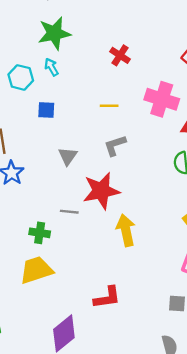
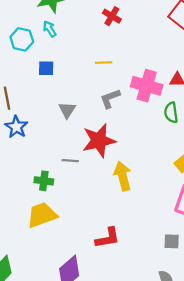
pink cross: (162, 99) -> (147, 86), moved

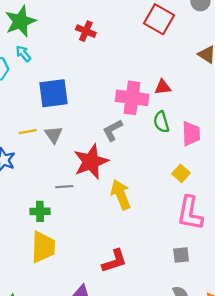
yellow line: (104, 63) -> (28, 132), moved
blue square: (46, 68) -> (54, 93), moved, size x1.8
gray L-shape: (110, 99) -> (113, 130), moved
yellow trapezoid: (42, 215) -> (43, 247), turned 120

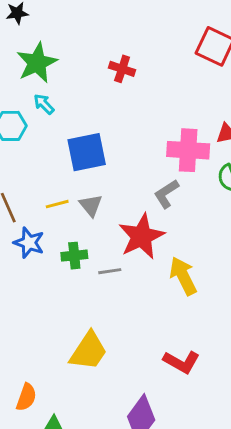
green cross: (40, 211) -> (74, 256), moved
yellow trapezoid: (43, 247) -> (88, 351), turned 36
red L-shape: (114, 261) -> (182, 362), turned 52

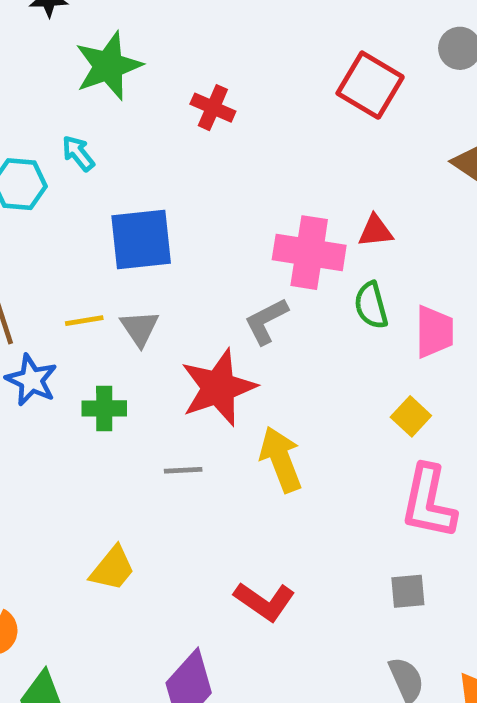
green star: (37, 63) -> (108, 66), moved
gray line: (110, 271) -> (183, 470), moved
yellow trapezoid: (88, 351) -> (113, 569), size x0.7

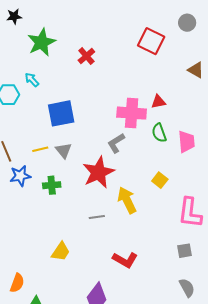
red cross: (213, 108) -> (86, 56), turned 30
blue star: (31, 380) -> (20, 176), turned -30
yellow square: (411, 416) -> (160, 180), moved
gray line: (183, 470) -> (97, 217), moved

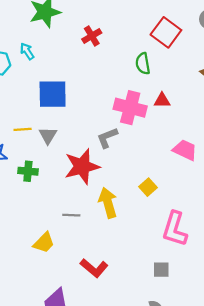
green semicircle: (159, 133) -> (143, 64), moved
pink trapezoid: (186, 142) -> (185, 150), turned -70
yellow trapezoid: (61, 252) -> (44, 243), moved

